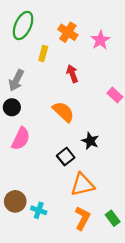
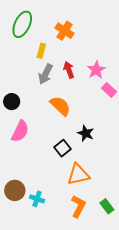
pink star: (100, 40) -> (96, 70), moved
gray arrow: (16, 80) -> (46, 74), moved

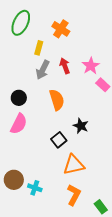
black circle: (12, 102) -> (19, 98), moved
orange semicircle: (60, 106) -> (57, 100), turned 30
green rectangle: (107, 206) -> (101, 207), moved

